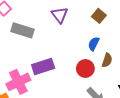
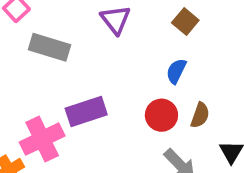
brown semicircle: (107, 60) -> (200, 115), moved

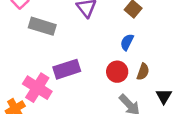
pink cross: (42, 139) -> (37, 88), turned -32

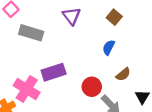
red circle: (117, 72) -> (92, 87), moved
brown semicircle: (143, 72) -> (123, 74), turned 32

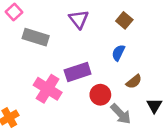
purple rectangle: (54, 72) -> (78, 72), moved
pink cross: (27, 89) -> (48, 89), moved

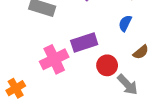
pink cross: (48, 89) -> (54, 59), turned 32

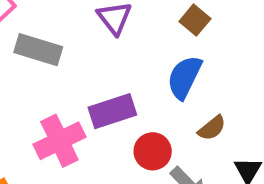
blue semicircle: (125, 23) -> (184, 77), size x1.5

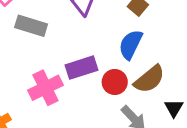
brown semicircle: (212, 128) -> (149, 79), size x1.6
red circle: (153, 151) -> (115, 82), moved

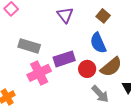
gray rectangle: (31, 26) -> (29, 46), moved
blue semicircle: (131, 44) -> (98, 43), turned -50

